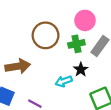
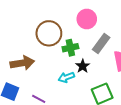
green cross: (76, 44) -> (70, 48), moved

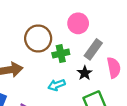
black star: (83, 66) -> (85, 73), moved

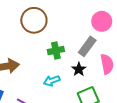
pink circle: (78, 23) -> (102, 21), moved
brown circle: (38, 38) -> (34, 20), moved

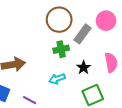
brown circle: (34, 20) -> (59, 20), moved
gray rectangle: (87, 46) -> (83, 34), moved

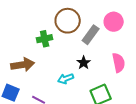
green cross: (61, 49) -> (45, 39), moved
black star: (84, 68) -> (84, 63), moved

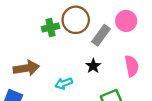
green cross: (45, 39) -> (50, 28), moved
cyan arrow: (66, 79) -> (64, 83), moved

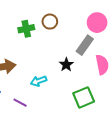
brown circle: (76, 20) -> (50, 22), size x0.6
gray rectangle: (101, 35) -> (85, 45), moved

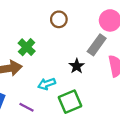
green cross: (26, 29) -> (27, 47), moved, turned -35
green square: (84, 97) -> (70, 102), moved

